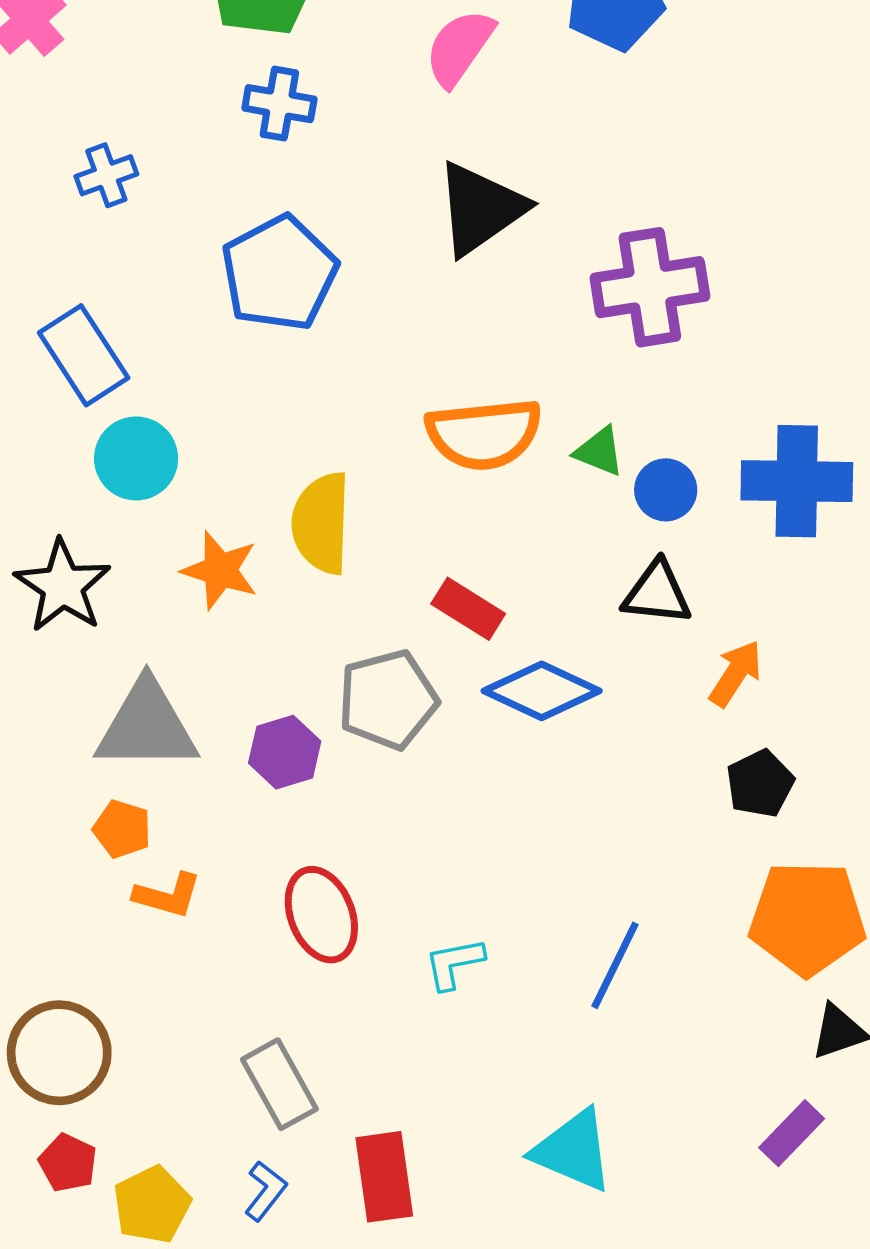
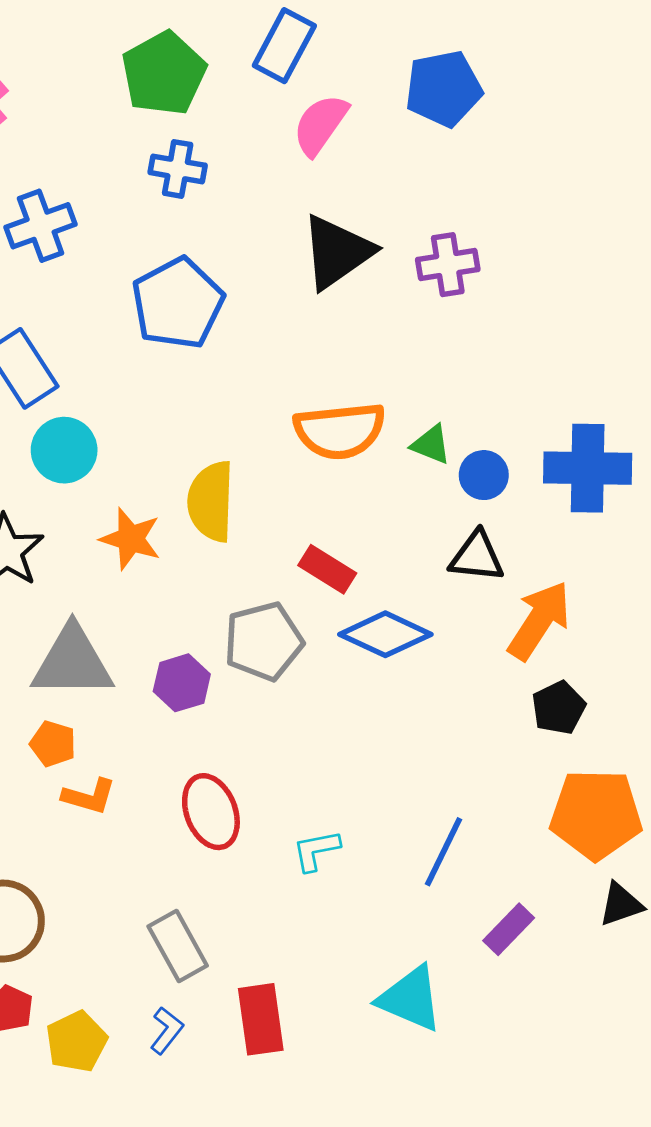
blue cross: (106, 175) -> (41, 226), size x1.4
purple cross: (650, 287) -> (448, 265), moved, size x0.7
orange arrow: (736, 673) -> (539, 620), size x1.5
purple rectangle: (792, 1133) -> (509, 929), moved

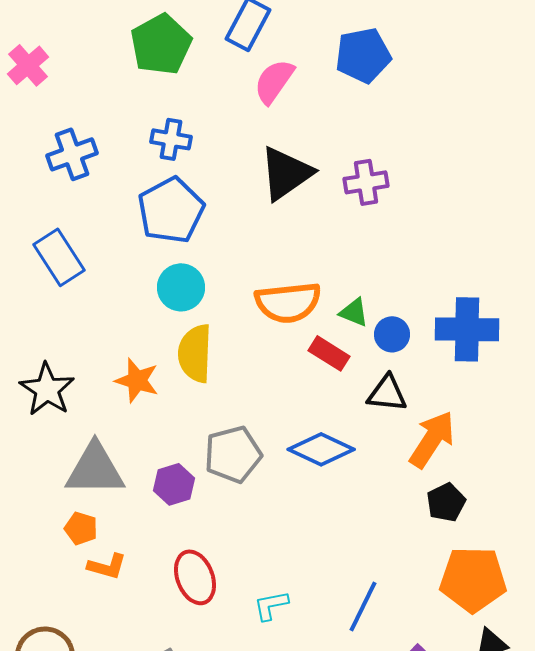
blue cross: (178, 169) -> (171, 139), moved
cyan circle: (64, 450) -> (181, 287), moved
red rectangle: (327, 569) -> (329, 353), moved

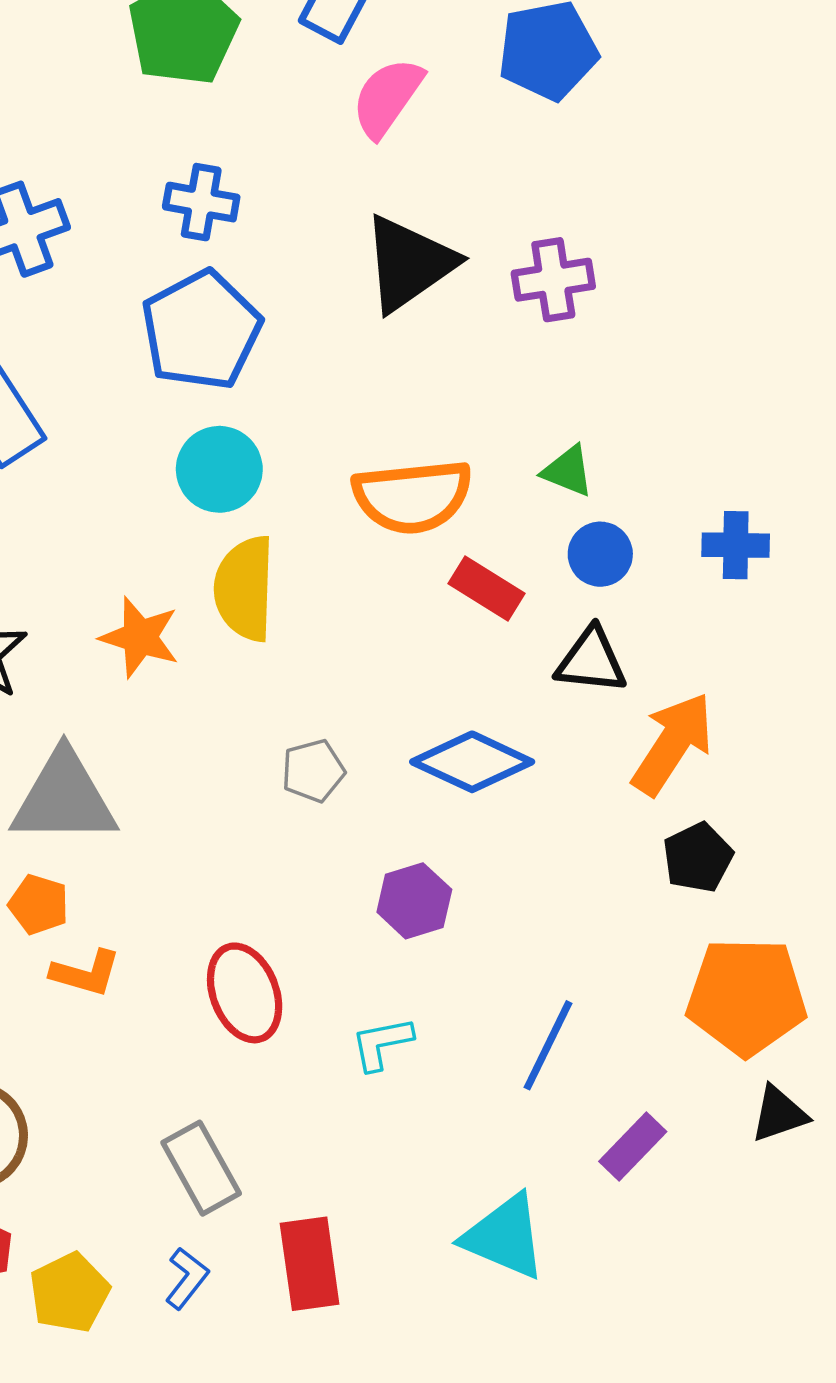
green triangle: (354, 312) -> (568, 471), moved
blue cross: (467, 329) -> (736, 545), size x0.6
gray pentagon: (233, 454) -> (313, 771), size x0.6
purple hexagon: (174, 484) -> (414, 901), moved

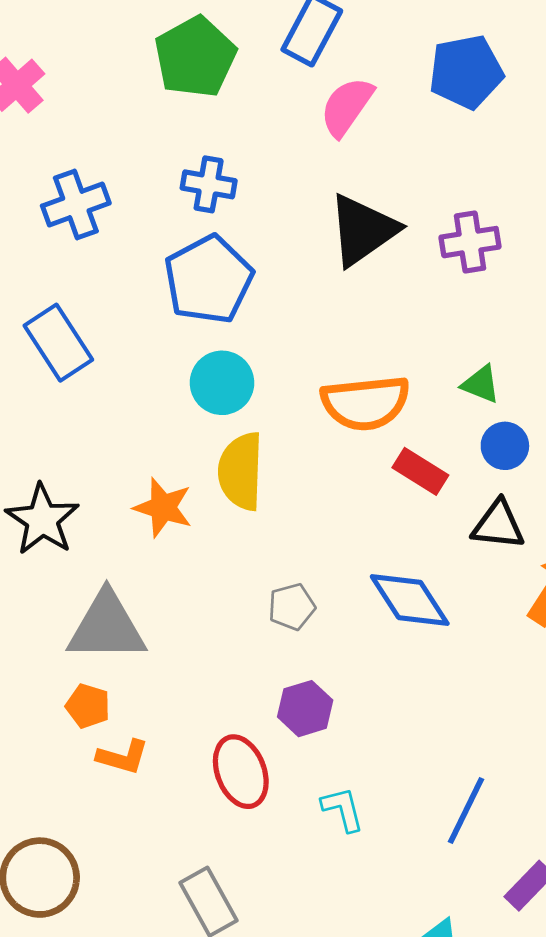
blue diamond: (472, 762) -> (410, 600), turned 32
purple hexagon: (414, 901) -> (305, 709), moved
cyan L-shape: (382, 1043) -> (343, 809), turned 87

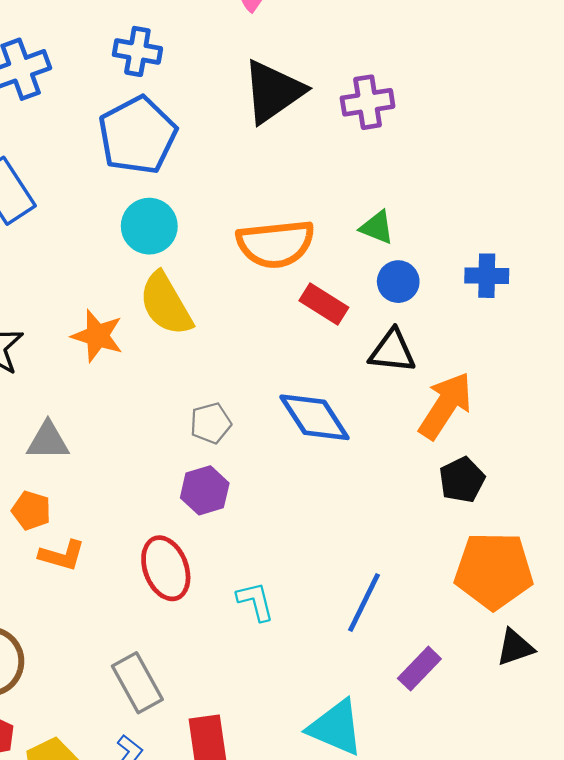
yellow semicircle: (241, 471) -> (166, 304), turned -32
gray triangle: (107, 627) -> (48, 441), size x0.6
purple hexagon: (305, 709) -> (205, 490), moved

